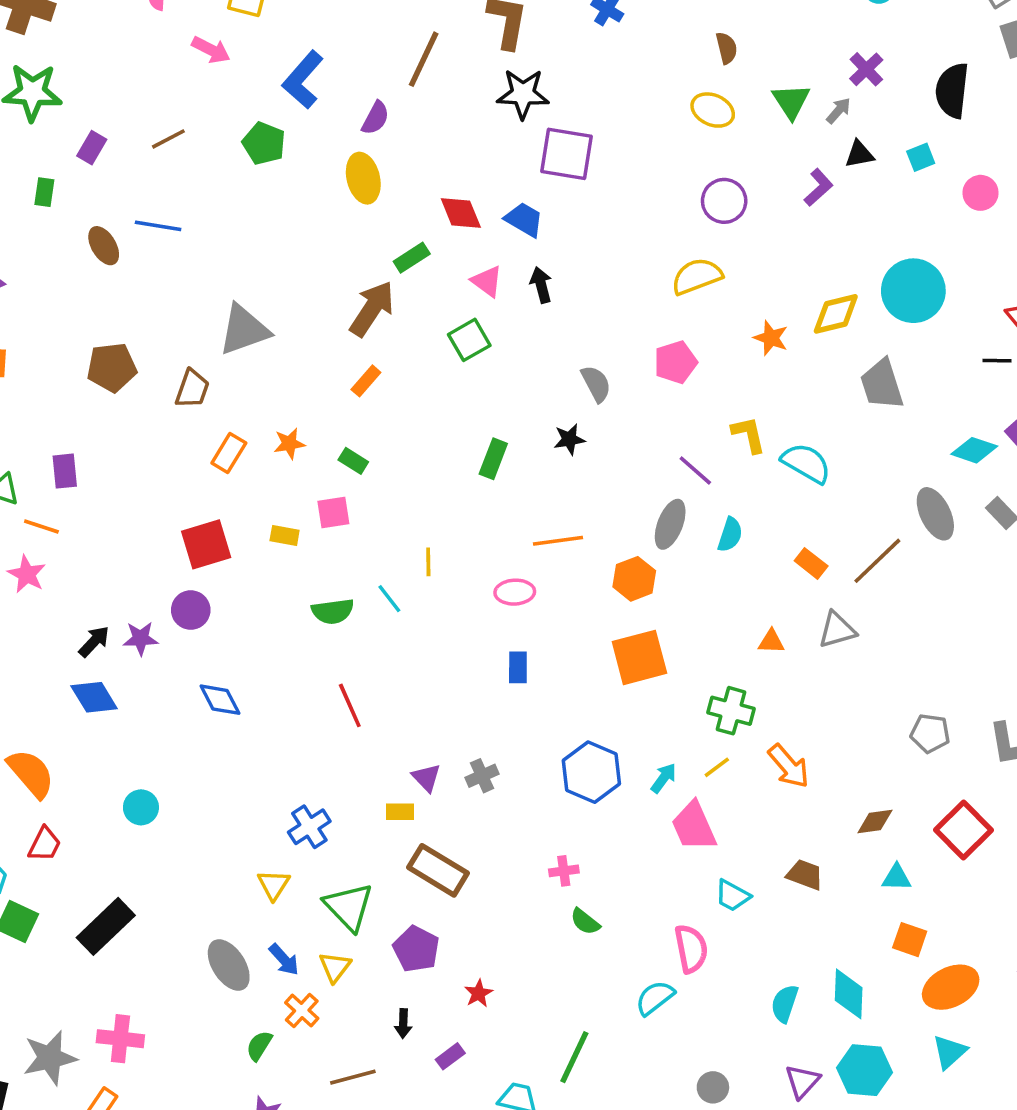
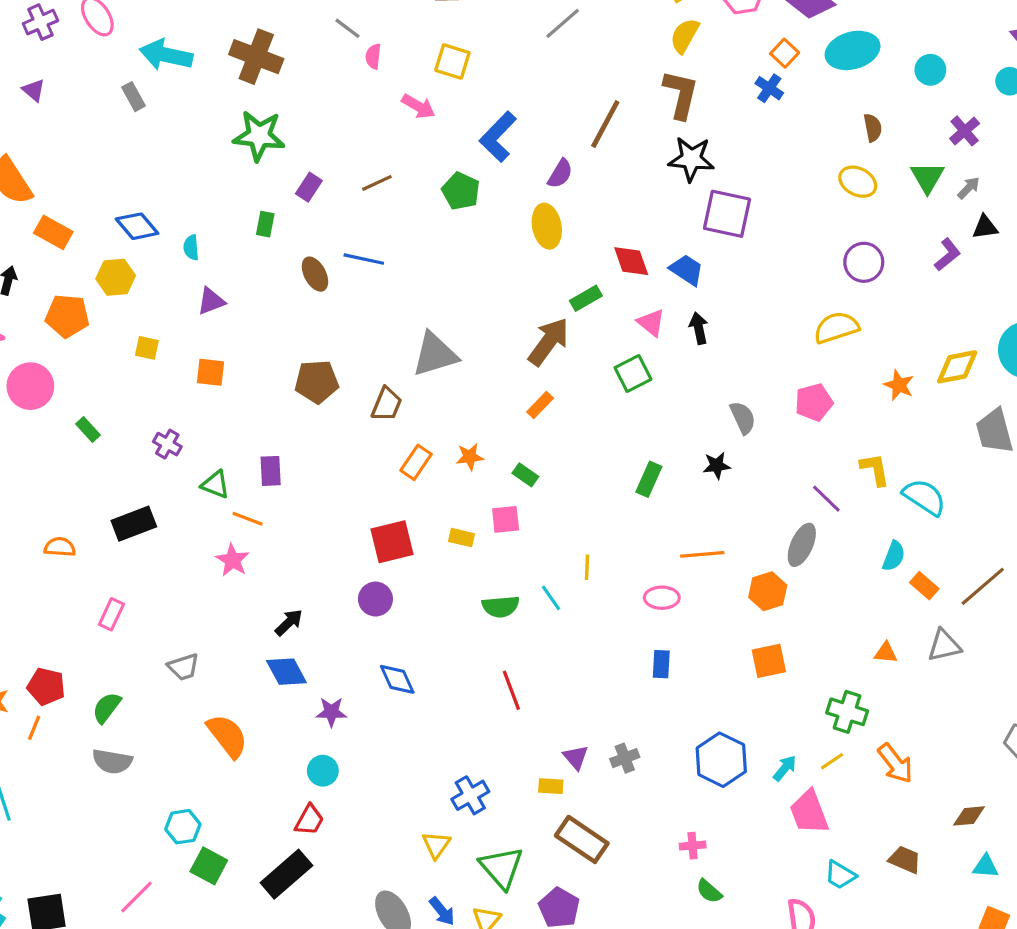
purple cross: (866, 69) -> (965, 131), moved
cyan semicircle: (730, 535) -> (894, 556), moved
purple star: (141, 638) -> (331, 712), moved
orange square: (639, 657) -> (769, 661), size x0.7
red trapezoid: (45, 844) -> (309, 820), moved

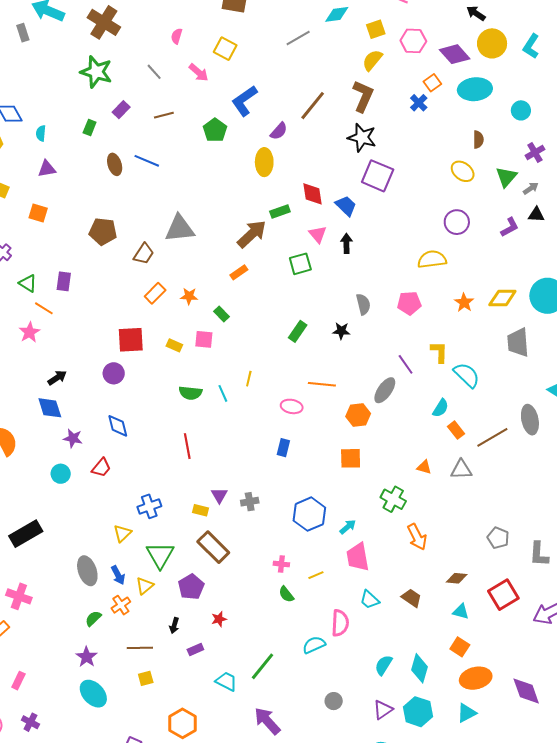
gray line: (348, 28) -> (154, 72), moved
yellow line: (832, 761) -> (316, 575), moved
red trapezoid: (309, 820) -> (101, 468), moved

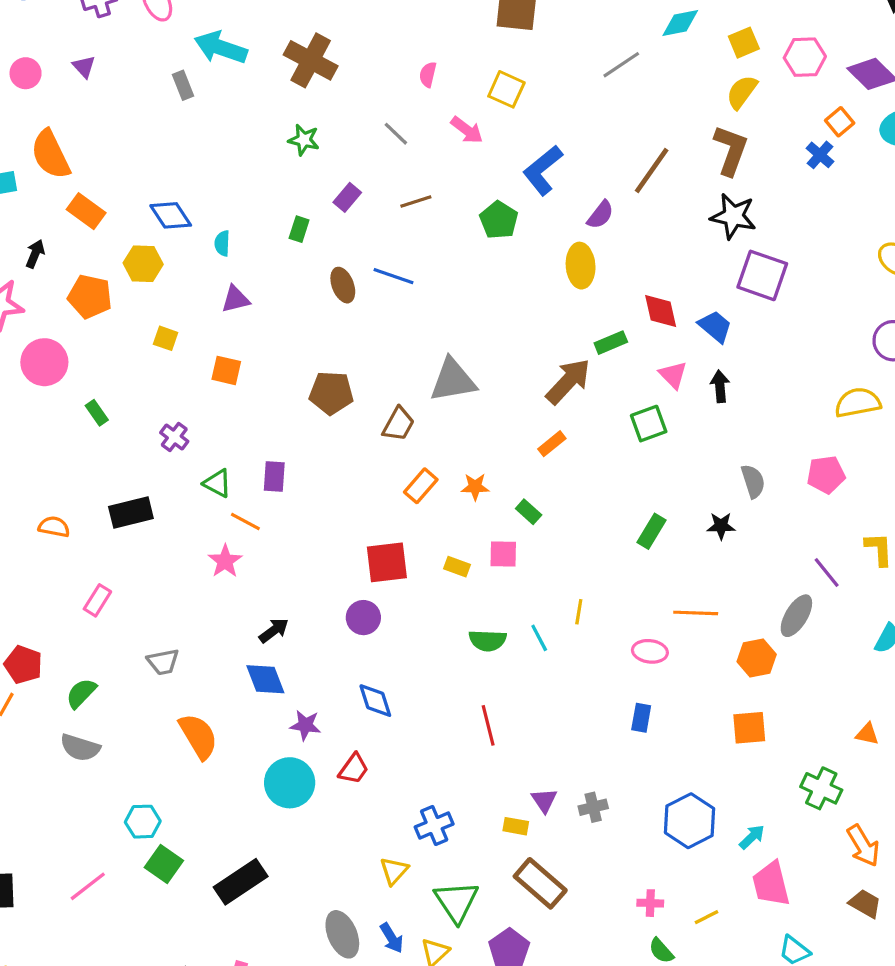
green star: (96, 72) -> (304, 140), size x0.6
cyan circle: (61, 474) -> (290, 783), size x1.6
brown trapezoid: (411, 598) -> (865, 904), moved

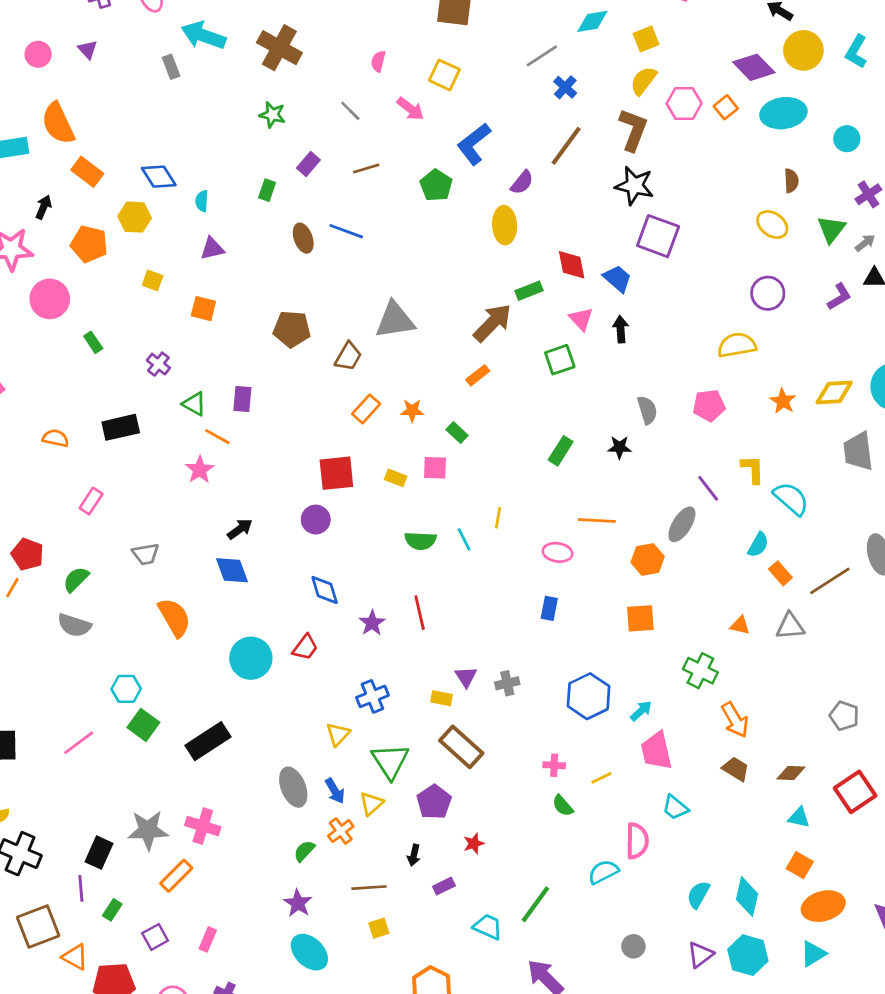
pink hexagon: (805, 57) -> (684, 103), moved
blue cross: (820, 155) -> (565, 87), moved
purple star: (305, 725) -> (372, 623), moved, turned 30

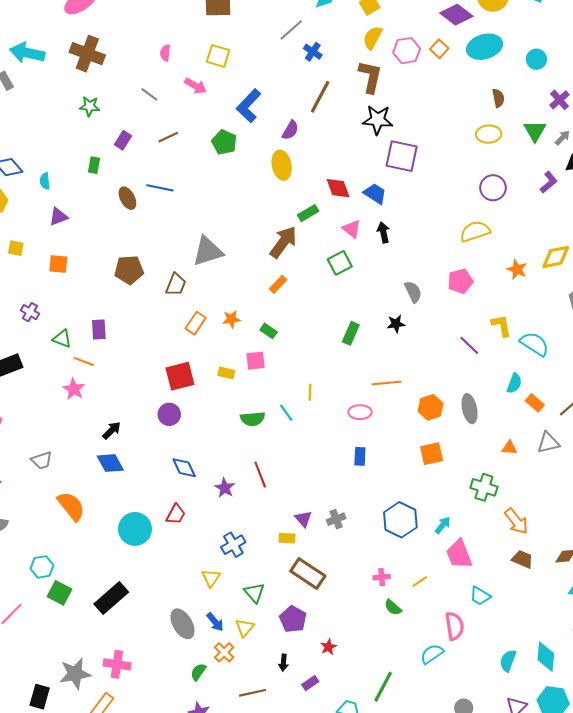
yellow ellipse: (772, 225) -> (489, 134), turned -30
gray ellipse: (682, 524) -> (470, 409), moved, turned -36
green triangle: (390, 761) -> (254, 593), size x0.7

